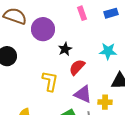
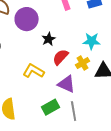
yellow L-shape: (50, 81) -> (34, 71), turned -70
yellow cross: (105, 102) -> (83, 63), moved, turned -32

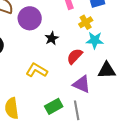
red semicircle: (61, 57) -> (75, 56), moved
yellow cross: (83, 63) -> (86, 22), moved
purple triangle: (67, 84) -> (82, 84), moved

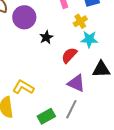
yellow L-shape: (37, 70) -> (23, 87), moved
green rectangle: (54, 106) -> (46, 116), moved
gray line: (77, 110) -> (71, 109), turned 36

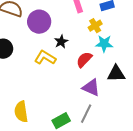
yellow L-shape: (23, 87) -> (45, 58), moved

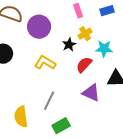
yellow cross: (95, 26) -> (85, 34), moved
black star: (61, 42) -> (69, 45), moved
gray line: (86, 114) -> (49, 101), moved

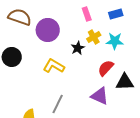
cyan star: (104, 49) -> (115, 41), moved
red semicircle: (84, 65) -> (106, 68), moved

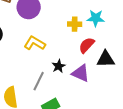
yellow cross: (94, 37) -> (75, 24), moved, turned 32
black star: (78, 48) -> (59, 66), moved

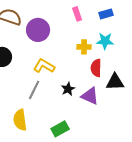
red semicircle: (87, 45) -> (96, 68), turned -42
gray line: (39, 81) -> (34, 90), moved

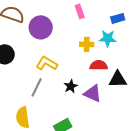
blue rectangle: (106, 14) -> (118, 18), moved
red semicircle: (96, 68) -> (99, 65), turned 90

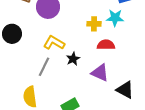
black triangle: (118, 79) -> (125, 90), moved, turned 30
black star: (71, 86) -> (73, 59), moved

